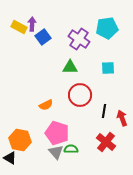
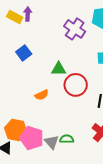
blue square: (43, 37) -> (24, 53), moved
green triangle: (70, 67) -> (59, 69), moved
pink pentagon: (57, 133) -> (32, 138), moved

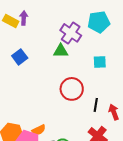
green triangle: (59, 69) -> (61, 51), moved
orange semicircle: (42, 95) -> (39, 130), moved

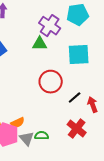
cyan square: (100, 62) -> (79, 55), size x1.6
black line: (96, 105) -> (75, 98), turned 40

